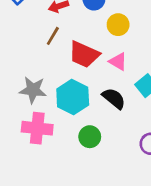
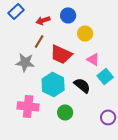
pink triangle: (118, 62) -> (93, 59), moved
gray star: (33, 90) -> (25, 62), moved

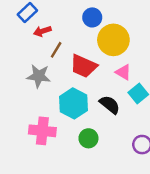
red arrow: (43, 20) -> (42, 31), moved
yellow circle: (85, 33) -> (113, 40), size x1.6

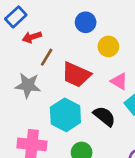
yellow circle: (113, 40) -> (108, 46), size x0.6

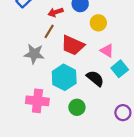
red arrow: (32, 37) -> (56, 12), moved

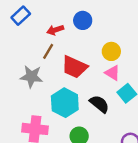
yellow circle: (98, 23) -> (111, 51), moved

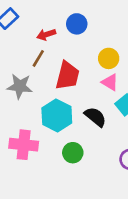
red trapezoid: (74, 67) -> (67, 76), turned -100

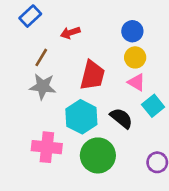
blue circle: (77, 24) -> (132, 31), moved
brown line: (38, 58) -> (41, 57), moved
green circle: (73, 153) -> (98, 155), size x1.6

